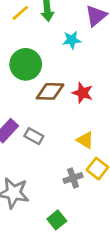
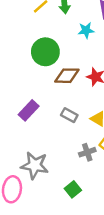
gray rectangle: (34, 136) -> (69, 115), moved

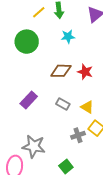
cyan star: (86, 30) -> (68, 37), moved
green circle: (45, 52) -> (27, 42), moved

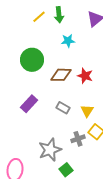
green circle: (27, 42) -> (32, 60), moved
yellow triangle: (87, 107) -> (87, 111), turned 32
gray star: (34, 146) -> (50, 150), moved, turned -30

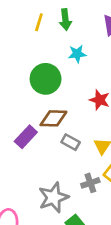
yellow line: (39, 17) -> (39, 22), turned -32
green circle: (32, 60) -> (46, 79), moved
brown diamond: (61, 75) -> (53, 118), moved

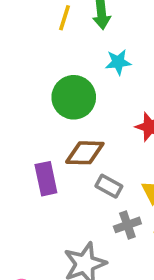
purple rectangle: (26, 137) -> (46, 179), turned -55
gray cross: (90, 183) -> (127, 225), moved

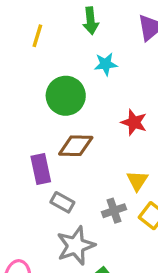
yellow line: (64, 18) -> (37, 36), moved
gray rectangle: (109, 186) -> (62, 202), moved

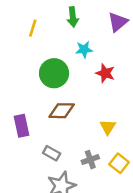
red star: (134, 122) -> (105, 73), moved
purple rectangle: (41, 169) -> (21, 126), moved
yellow triangle: (137, 181) -> (108, 127), moved

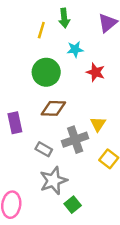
yellow line: (33, 28) -> (41, 30), moved
gray cross: (90, 160) -> (75, 140), moved, size x1.5

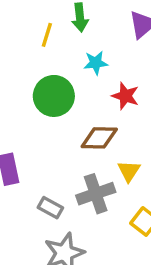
brown diamond: (53, 108) -> (99, 138), moved

